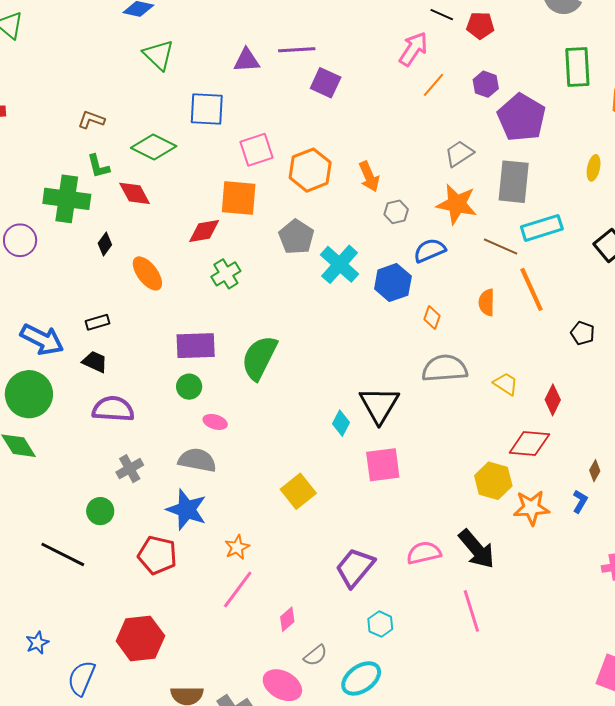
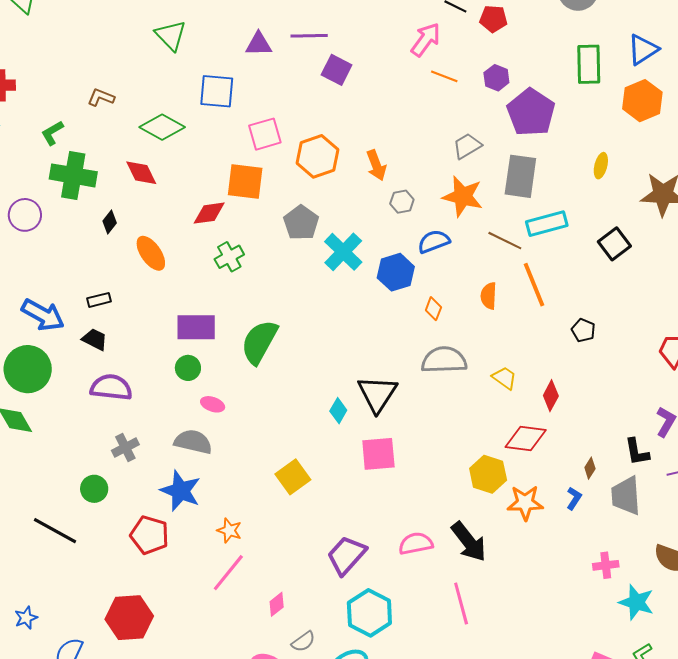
orange line: (433, 85) -> (444, 76), turned 68
green L-shape: (98, 166) -> (52, 133), moved, turned 72
orange star: (237, 547) -> (229, 530), turned -30
cyan hexagon: (380, 624) -> (369, 613), size x1.8

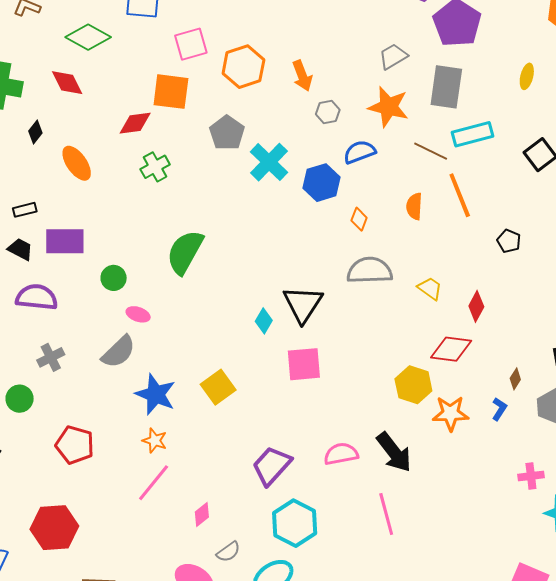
purple rectangle: (196, 327) -> (65, 241), moved
gray semicircle: (193, 442) -> (119, 352), turned 123
blue star: (181, 491) -> (156, 394), moved

